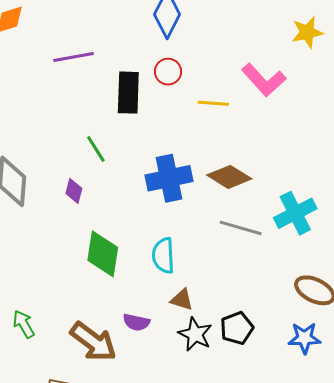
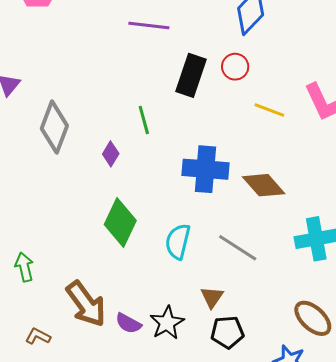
gray line: (241, 228) -> (238, 248), moved
brown triangle: (182, 300) -> (212, 297), moved, turned 30
purple semicircle: (136, 322) -> (128, 323), moved
black star: (195, 334) -> (167, 323), moved

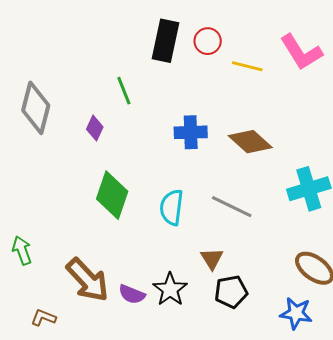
red circle: (235, 67) -> (208, 41), moved
blue cross: (205, 169) -> (191, 132), size x0.7

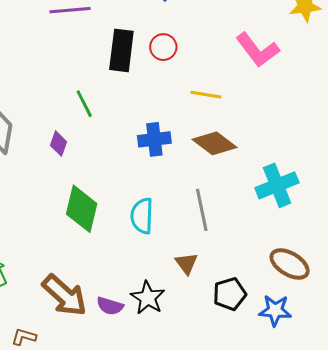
yellow line: (247, 66) -> (206, 95), moved
gray line: (232, 207) -> (202, 210), turned 57
black pentagon: (231, 292) -> (230, 294), moved

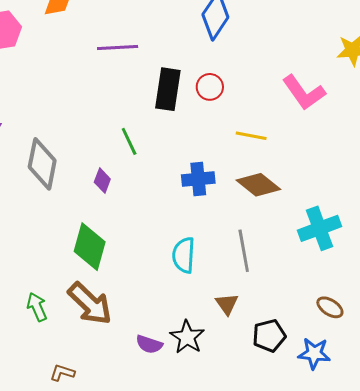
green diamond: (82, 209) -> (90, 247), moved
brown ellipse: (290, 264) -> (330, 307), size x0.7
brown arrow: (65, 295) -> (90, 304), moved

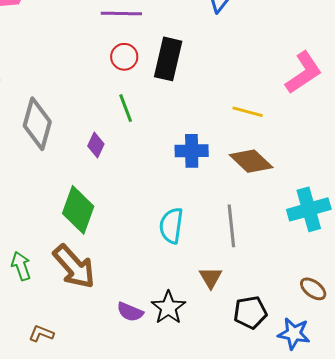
red circle: (210, 87) -> (124, 57), moved
pink L-shape: (304, 92) -> (304, 73), turned -93

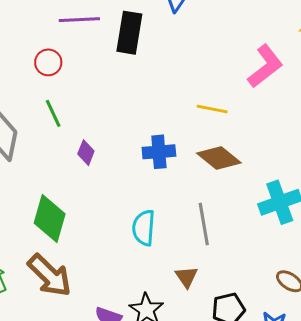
red circle: (124, 57) -> (48, 62), moved
black rectangle: (168, 59) -> (129, 33), moved
green line: (126, 108) -> (53, 113), moved
purple diamond: (96, 145) -> (86, 153), moved

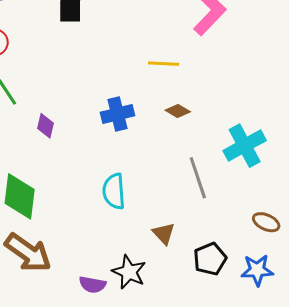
brown diamond: (219, 158) -> (178, 111), size x0.6
gray line: (204, 224) -> (198, 178), moved

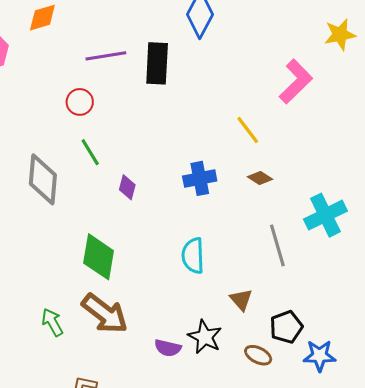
yellow line: (164, 64) -> (248, 130), turned 48
brown ellipse: (266, 222) -> (258, 355), moved
blue star: (257, 270) -> (320, 356), moved

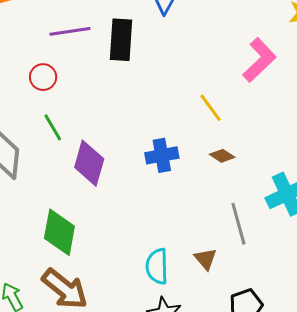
purple diamond: (127, 187) -> (89, 163), size x1.8
cyan semicircle: (193, 256) -> (157, 266), moved
brown triangle: (241, 300) -> (206, 259), moved

